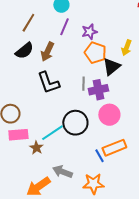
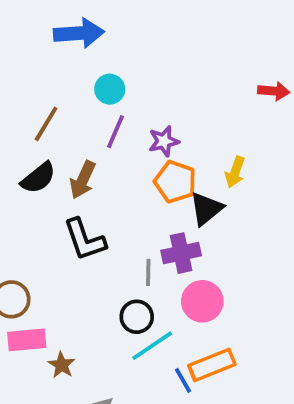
gray line: (83, 84) -> (148, 272), moved
black circle: (75, 123) -> (137, 317), size x0.7
cyan line: (52, 133) -> (152, 346), moved

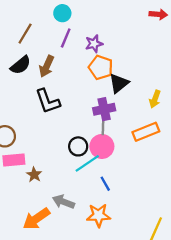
yellow arrow: (235, 172) -> (155, 99), moved
gray line: (148, 272) -> (103, 127), moved
pink circle: (202, 301) -> (102, 146), moved
orange rectangle: (212, 365) -> (146, 132), moved

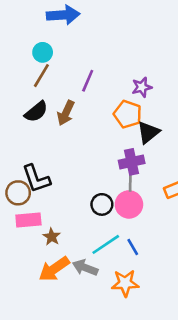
cyan circle: (62, 13) -> (43, 52), moved
purple star: (94, 44) -> (142, 87), moved
black L-shape: (48, 101) -> (36, 179), moved
cyan line: (87, 163) -> (106, 244), moved
orange arrow: (36, 219) -> (54, 269), moved

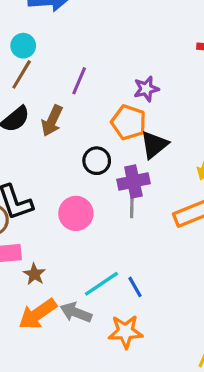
black circle: (102, 204) -> (97, 161), moved
pink circle: (129, 204) -> (76, 213), moved

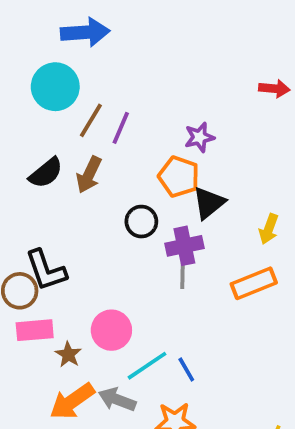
cyan circle: (23, 46) -> (55, 87), size x1.6
brown line: (22, 74) -> (91, 120), moved
pink circle: (76, 213) -> (111, 330), moved

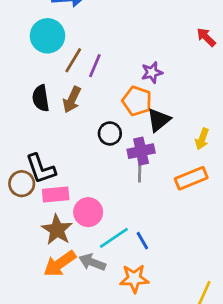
red arrow: (274, 89) -> (206, 37), turned -140
black semicircle: (46, 173) -> (41, 98), turned 120
pink rectangle: (35, 330) -> (56, 195), moved
brown star: (68, 354) -> (57, 230), size x1.6

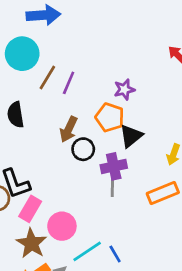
brown arrow: (72, 100) -> (69, 129), moved
pink rectangle: (56, 195) -> (30, 209), turned -55

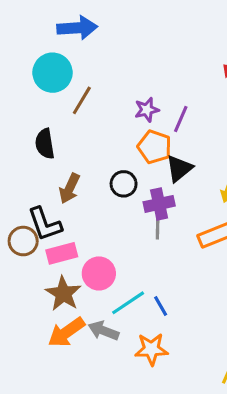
purple line: (69, 83) -> (181, 119), moved
purple star: (124, 89) -> (147, 110), moved
brown arrow: (69, 129) -> (69, 189), moved
pink rectangle: (30, 209) -> (62, 253), turned 45

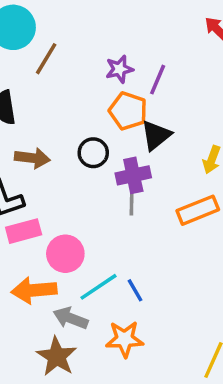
brown arrow: (69, 189) -> (32, 158), turned -108
brown star: (63, 294) -> (57, 356), moved
orange arrow: (66, 332) -> (34, 290), moved, turned 30

